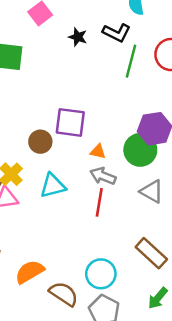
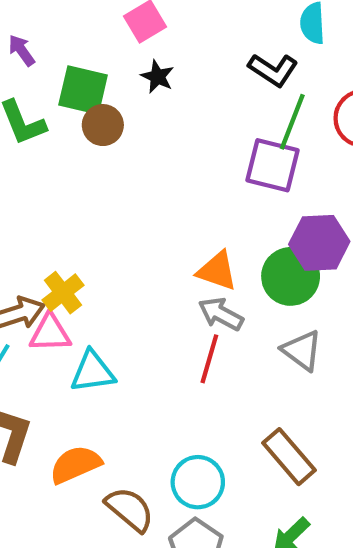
black star: (78, 37) -> (157, 77), moved
purple square: (70, 122) -> (272, 165), moved
brown circle: (40, 142) -> (103, 125), moved
orange triangle: (98, 152) -> (217, 271), size x1.5
cyan triangle: (53, 186) -> (93, 372), moved

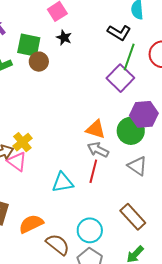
purple square: (272, 165) -> (120, 78), turned 32
pink triangle: (50, 333) -> (17, 162), turned 40
cyan triangle: (93, 372) -> (63, 183), moved

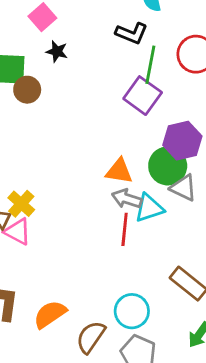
gray triangle: (137, 166) -> (183, 188), moved
cyan triangle: (63, 183) -> (149, 208), moved
brown semicircle: (58, 244) -> (91, 337), turned -85

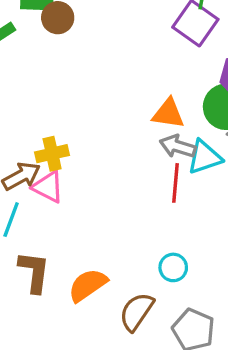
yellow cross: (21, 204) -> (52, 154), turned 36
cyan circle: (132, 311) -> (173, 267), moved, size x0.7

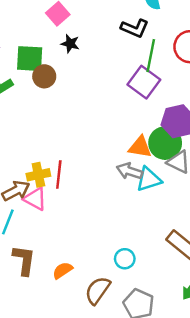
orange triangle: (168, 114) -> (140, 147), moved
red line: (176, 183) -> (59, 174), moved
orange semicircle: (88, 285) -> (63, 270), size x0.7

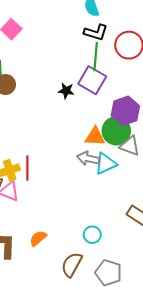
black L-shape: (135, 28) -> (96, 32), moved
black star: (70, 44) -> (66, 91), moved
orange semicircle: (63, 270) -> (38, 238), moved

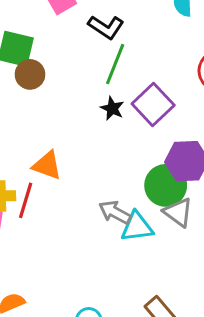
black L-shape: (96, 32) -> (106, 27), moved
green line: (96, 57) -> (115, 64), moved
orange triangle: (95, 137) -> (47, 165), moved

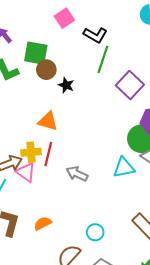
black star: (112, 108) -> (66, 85), moved
orange triangle: (47, 165) -> (48, 121), moved
gray arrow: (115, 212) -> (77, 174), moved

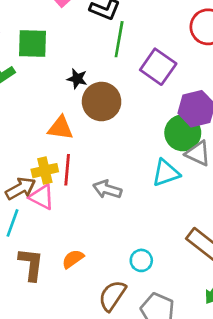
brown circle: (46, 70) -> (102, 102), moved, size x1.5

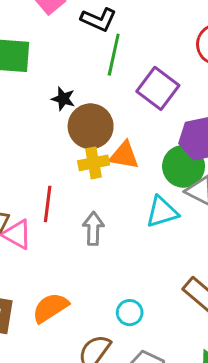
orange triangle: (60, 128) -> (124, 155), moved
yellow cross: (45, 171) -> (94, 163), moved
gray arrow: (107, 189) -> (93, 229), turned 72
orange semicircle: (73, 259) -> (50, 308), size x1.4

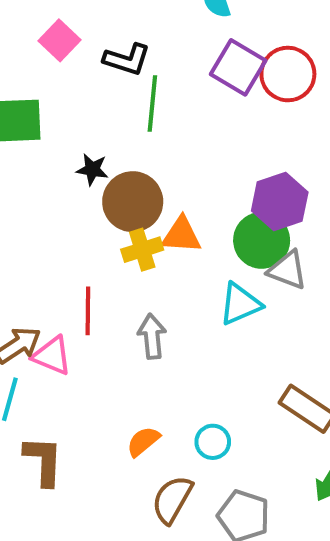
purple square: (158, 88) -> (238, 67), moved
orange semicircle: (50, 308) -> (143, 441), moved, size x0.7

